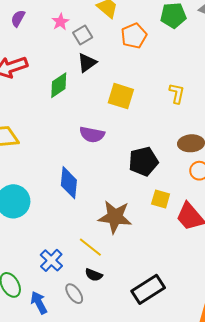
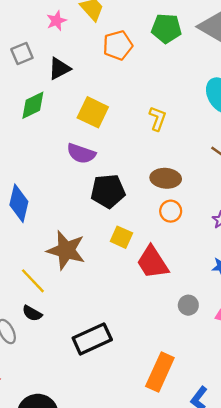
pink star: (60, 22) -> (56, 21), moved
gray square: (83, 35) -> (22, 54), moved
green diamond: (59, 85) -> (33, 105), moved
purple semicircle: (92, 135) -> (81, 153), moved

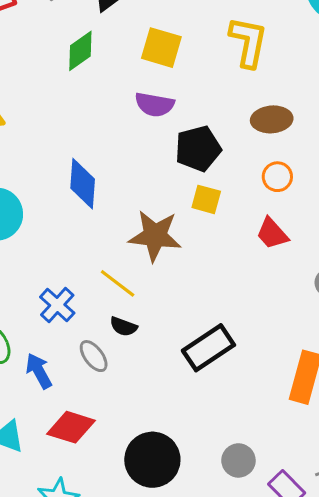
yellow L-shape: (158, 119) -> (248, 42), size x1.6
orange circle: (171, 211) -> (277, 177), moved
yellow square: (121, 237) -> (206, 199), moved
red trapezoid: (153, 262) -> (272, 234), size x0.7

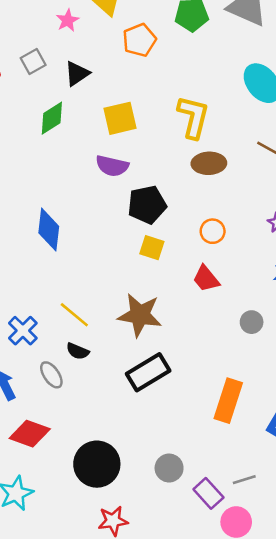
yellow square: (161, 48) -> (120, 118), turned -32
brown ellipse: (272, 119) -> (209, 163), moved
brown star: (155, 236) -> (140, 315), moved

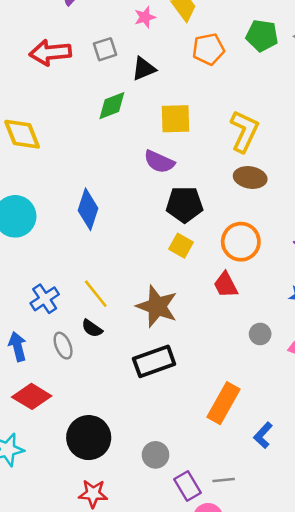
orange circle: (213, 231) -> (241, 242), size x1.6

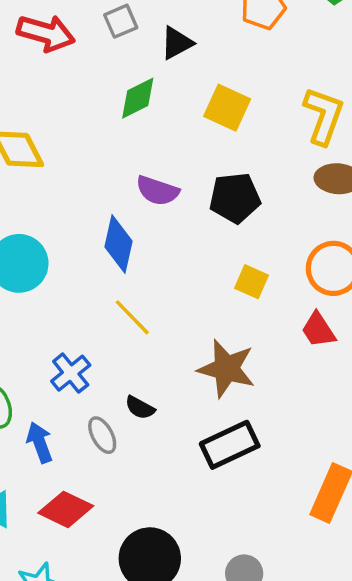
red arrow: (50, 53) -> (46, 33), turned -153
yellow square: (176, 119) -> (227, 108), turned 32
purple semicircle: (159, 162) -> (157, 191), moved
black pentagon: (184, 204) -> (235, 198), moved
yellow line: (96, 294) -> (132, 317), moved

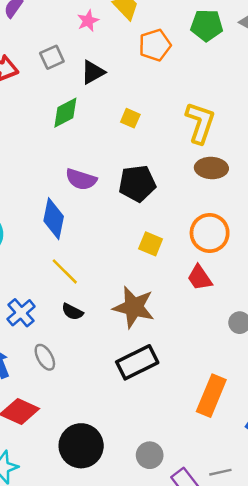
yellow square: (227, 108) -> (130, 118), size x0.6
black semicircle: (140, 408) -> (72, 312), moved

